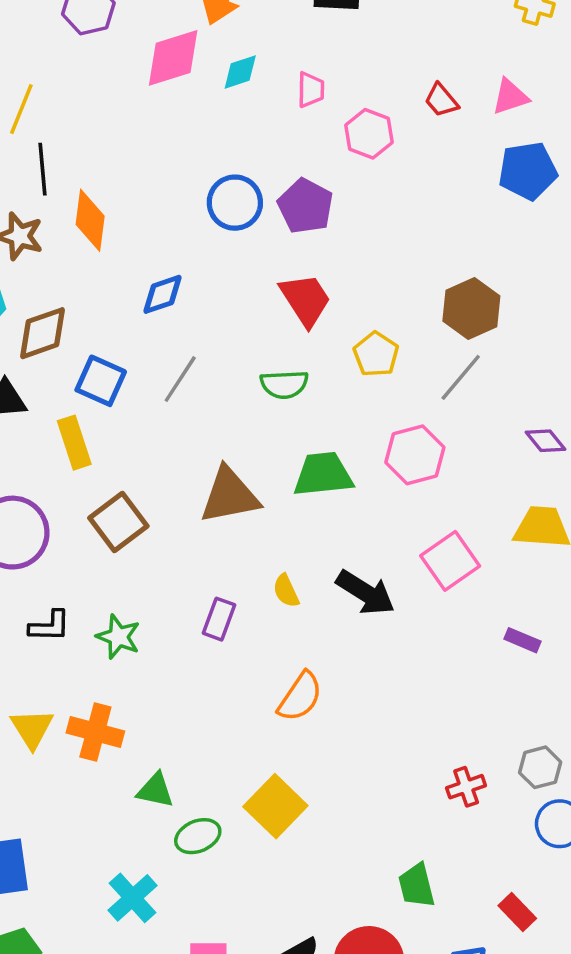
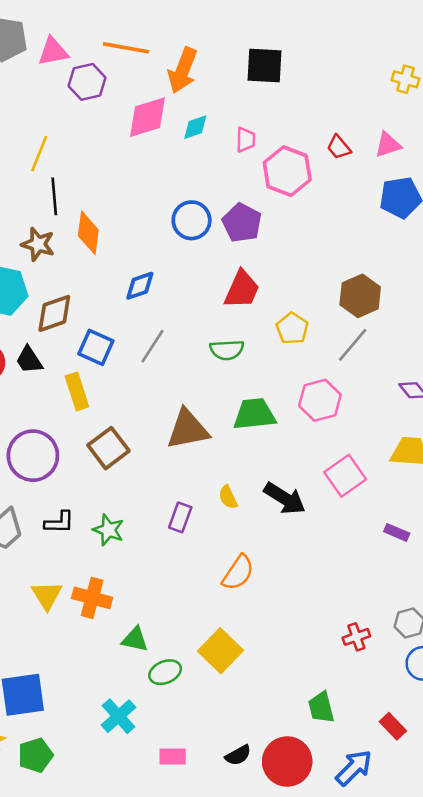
pink hexagon: (369, 134) -> (287, 171), size x1.4
red trapezoid: (305, 300) -> (242, 289), turned 57

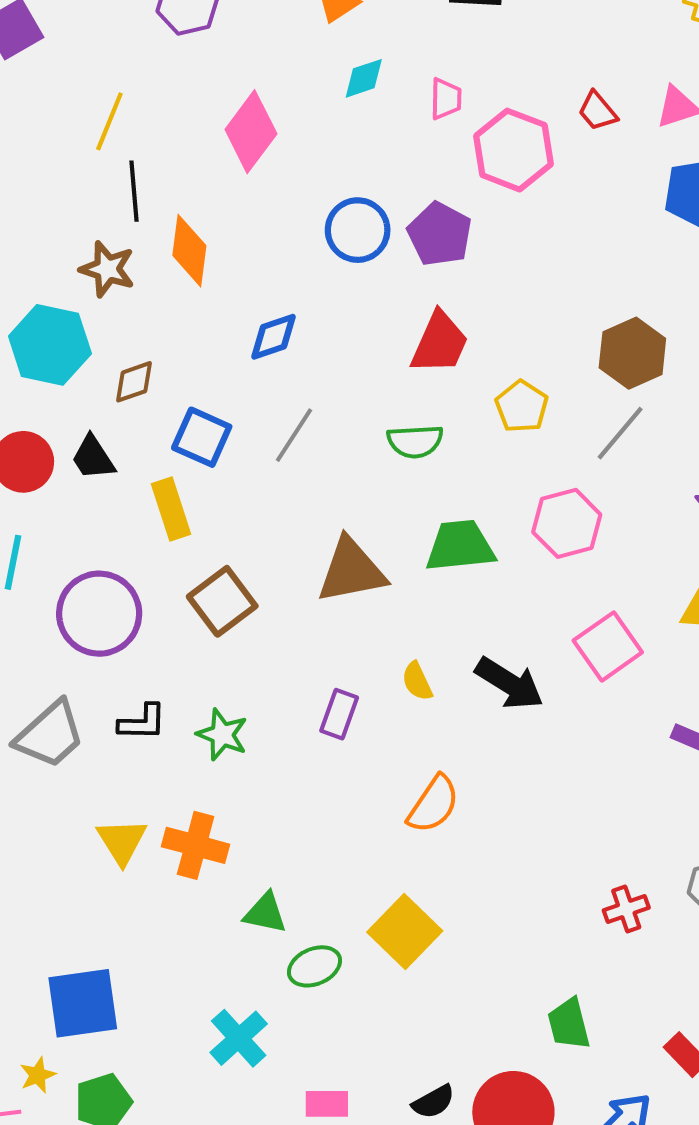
pink diamond: (147, 117) -> (251, 132), moved, turned -36
brown diamond: (54, 313) -> (134, 382), size x0.7

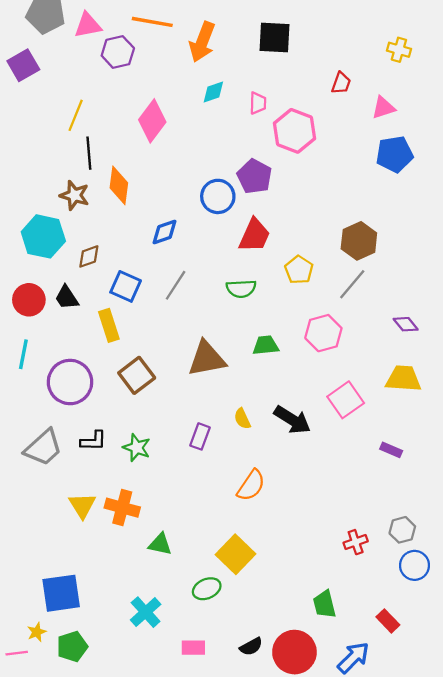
red trapezoid: (598, 111) -> (341, 83), moved, turned -120
blue circle: (358, 230) -> (218, 196), moved
green trapezoid: (460, 546) -> (266, 345), size x0.7
green ellipse: (315, 966) -> (207, 589), moved

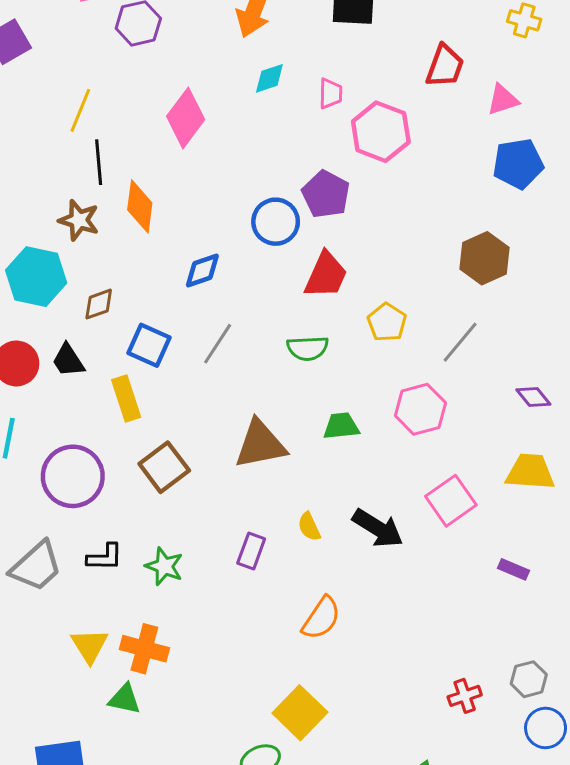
red trapezoid: (341, 83) -> (445, 66), size x1.4
brown hexagon: (359, 241) -> (485, 258), moved
green triangle: (160, 544) -> (125, 699), moved

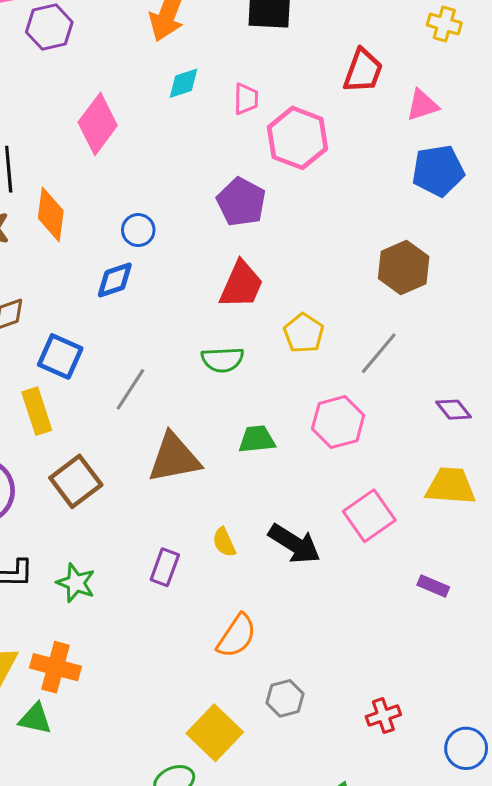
blue circle: (276, 222) -> (138, 230), moved, size x0.7
gray line: (218, 344) -> (130, 389), moved
gray hexagon: (529, 679) -> (285, 698), moved

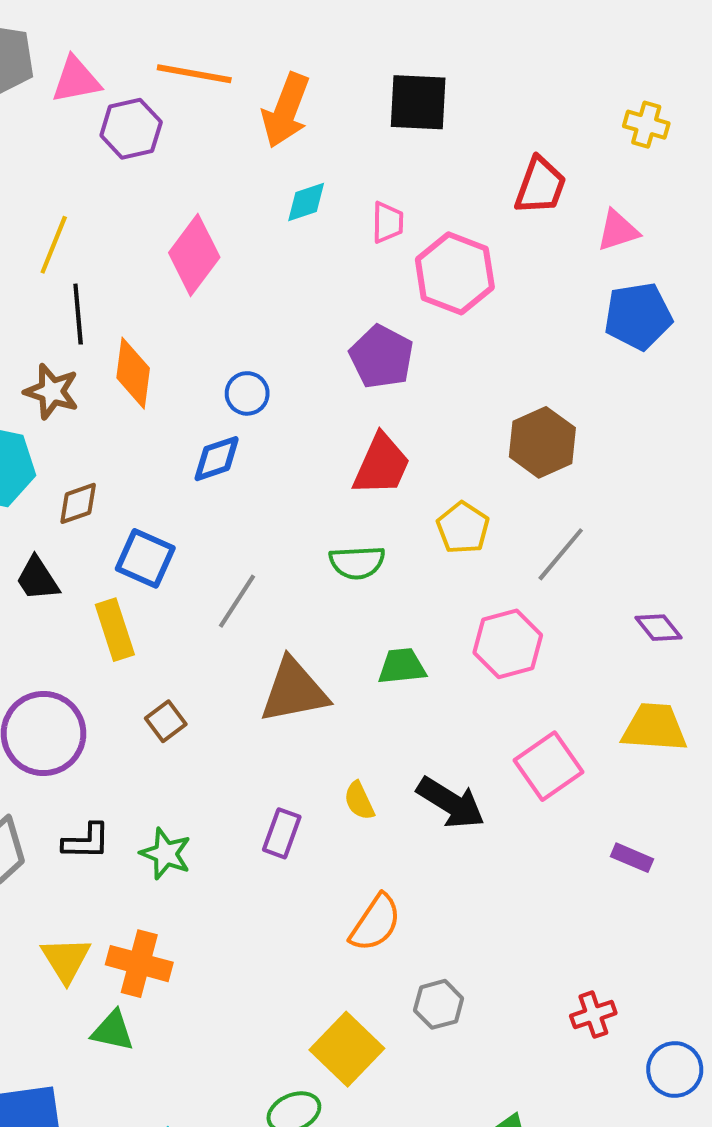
brown hexagon: (404, 267) -> (542, 442), moved
brown square: (76, 481) -> (166, 721), size x0.6
red cross: (383, 716) -> (593, 1015), moved

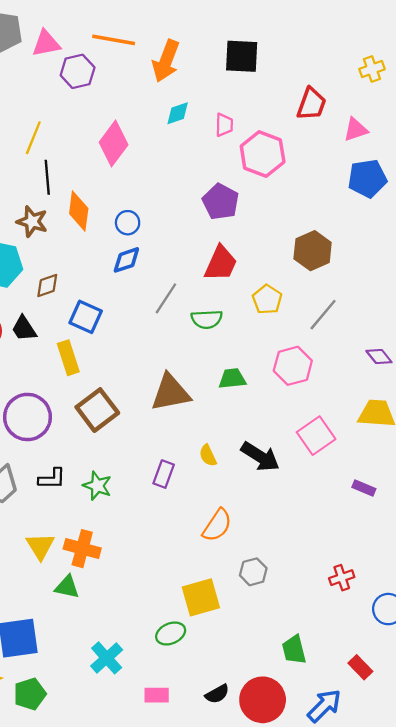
yellow cross: (646, 125) -> (372, 69), turned -35
blue circle: (247, 393) -> (128, 223), moved
gray line: (237, 601) -> (166, 298), moved
brown square: (166, 721) -> (97, 410), size x1.8
yellow square: (347, 1049) -> (201, 597), turned 30

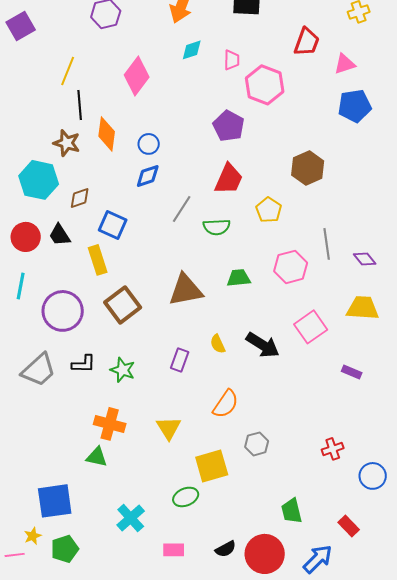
gray line: (323, 315) -> (327, 244), moved, turned -48
yellow triangle: (40, 546) -> (169, 428), moved

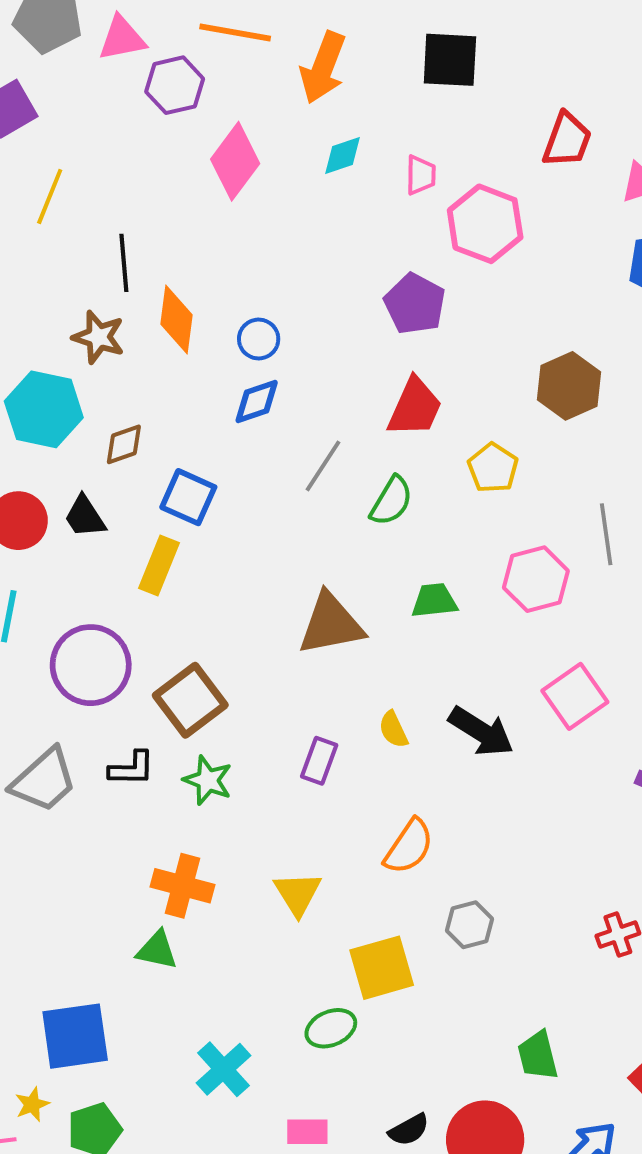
yellow line: (68, 71) -> (50, 196), moved
pink diamond: (137, 76) -> (235, 161), moved
green semicircle: (217, 227) -> (391, 501), turned -56
yellow rectangle: (98, 260) -> (159, 565), turned 40
brown square: (123, 305) -> (190, 700), moved

